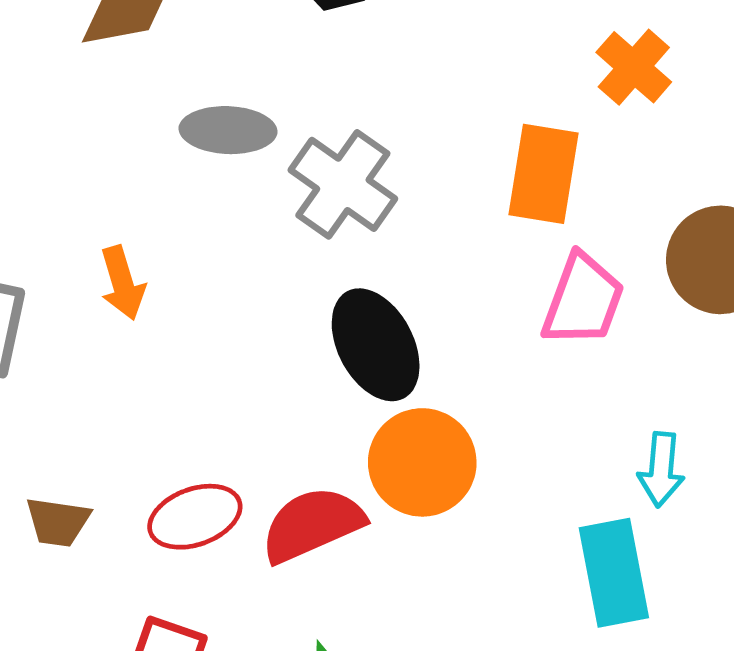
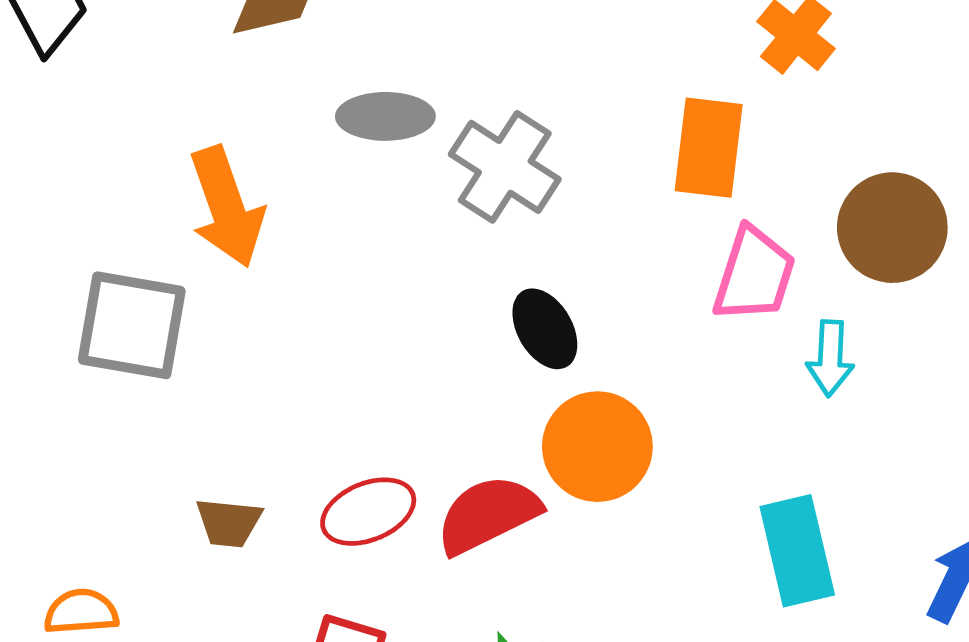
orange arrow: (122, 283) -> (227, 207), moved, size x1.6
black ellipse: (376, 345) -> (545, 329), size x0.7
cyan arrow: (661, 470) -> (830, 358), moved

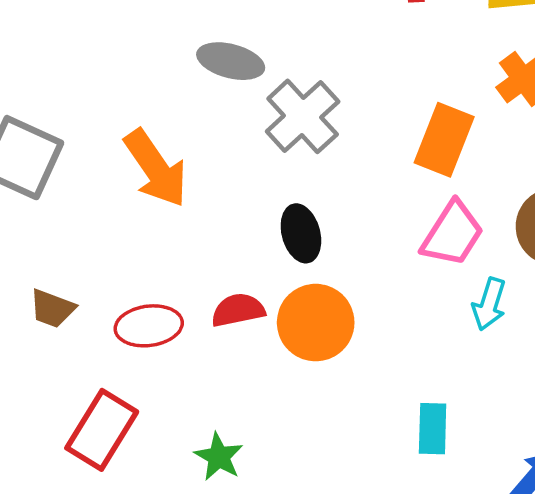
orange arrow: (227, 207) -> (156, 168), moved, turned -30
red semicircle: (488, 514) -> (238, 310), moved, size x0.7
cyan rectangle: (797, 551) -> (433, 429), size x0.7

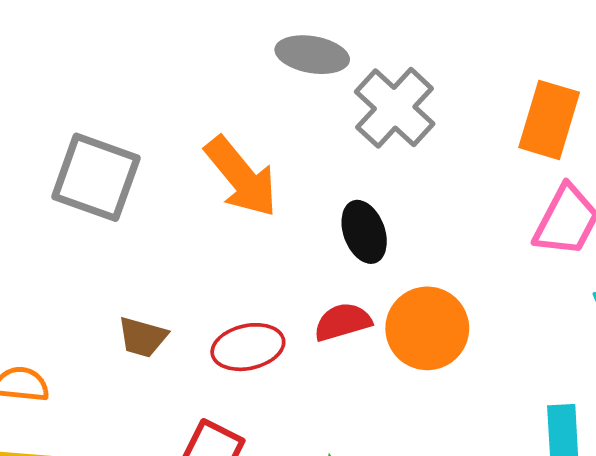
black ellipse: (301, 233) -> (364, 232), moved

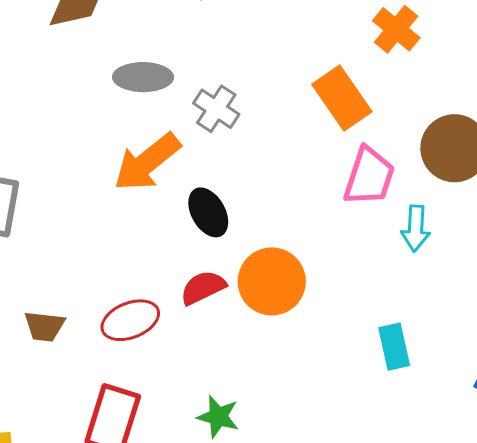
gray cross: (395, 108) -> (216, 109), size x0.7
orange rectangle: (549, 120) -> (342, 98), turned -42
orange arrow: (241, 177) -> (147, 162), moved, turned 100

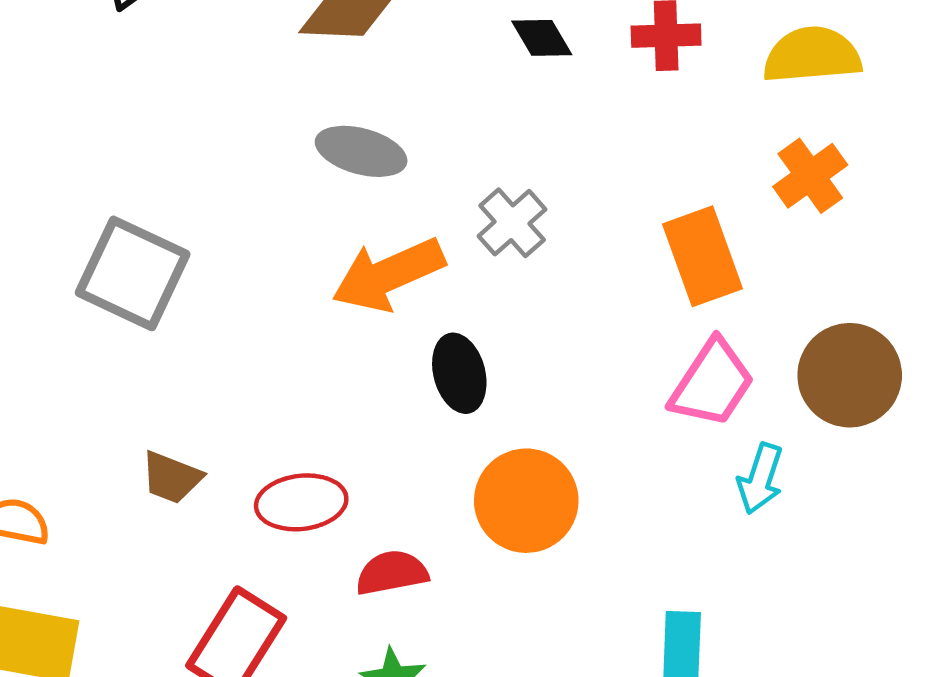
gray ellipse: (143, 77) -> (361, 151), moved
red semicircle: (203, 288) -> (392, 573), moved

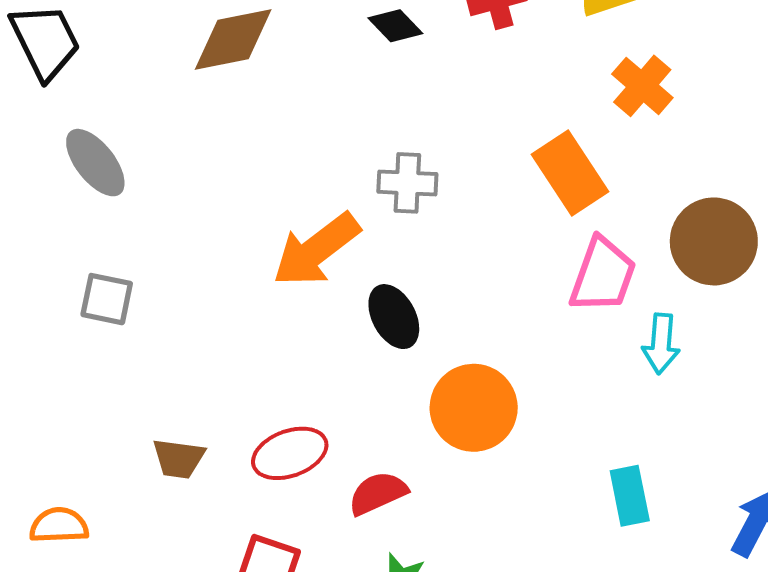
gray ellipse: (361, 151) -> (95, 163), moved, turned 50
gray cross: (512, 223) -> (407, 183), turned -32
gray square: (133, 273) -> (107, 299), size x0.6

